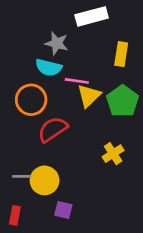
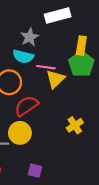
gray star: (57, 43) -> (30, 37), turned 30
green pentagon: (123, 101) -> (81, 64), moved
yellow circle: (45, 180) -> (20, 133), moved

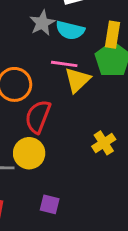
cyan semicircle: (23, 56) -> (70, 30), moved
red semicircle: (26, 106) -> (38, 117), turned -35

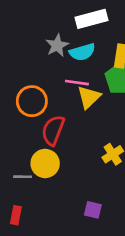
cyan semicircle: (70, 30) -> (82, 52), turned -30
purple square: (50, 204) -> (93, 210), moved

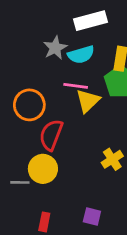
red rectangle: (16, 215) -> (44, 222), moved

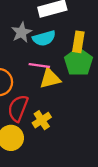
yellow triangle: (88, 101) -> (50, 79), turned 30
yellow cross: (112, 159) -> (42, 120), moved

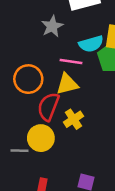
cyan semicircle: (44, 38) -> (91, 44), moved
yellow triangle: (50, 79) -> (67, 84), moved

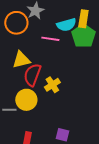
orange circle: (28, 79) -> (16, 23), moved
yellow triangle: (67, 84) -> (21, 60), moved

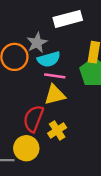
cyan semicircle: (66, 25) -> (49, 59), moved
yellow triangle: (21, 60) -> (55, 95), moved

